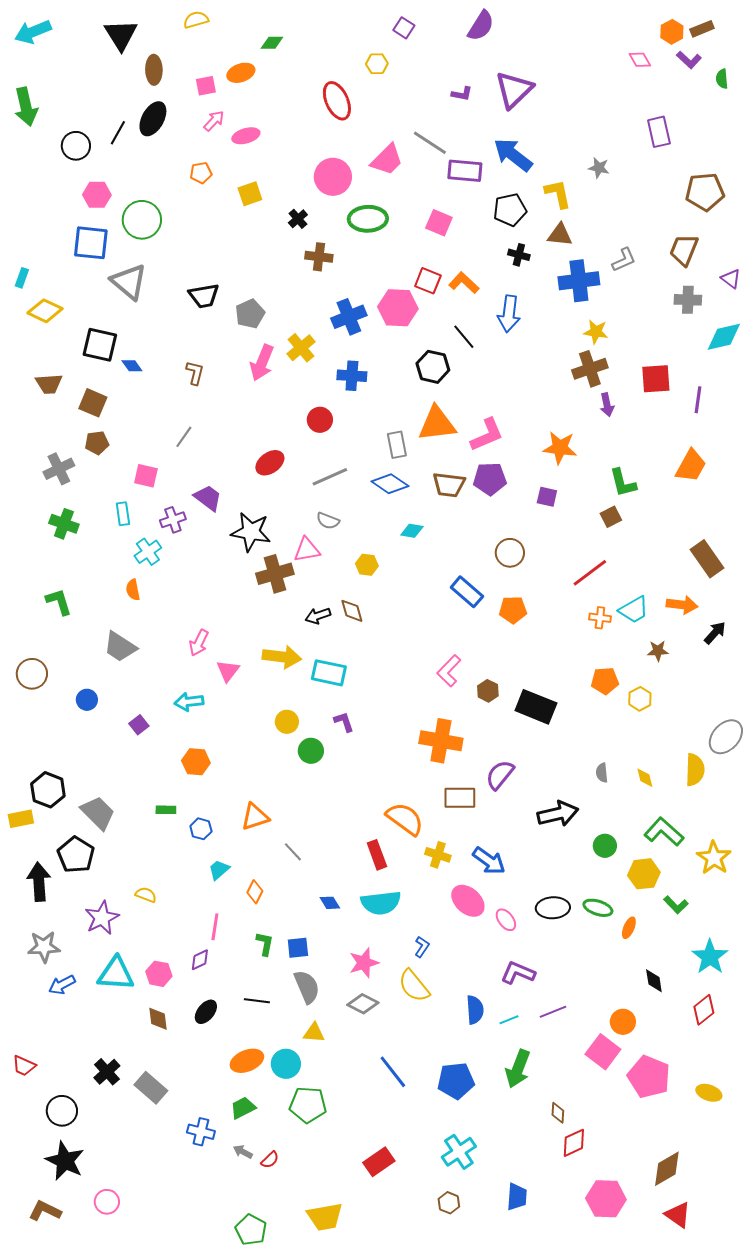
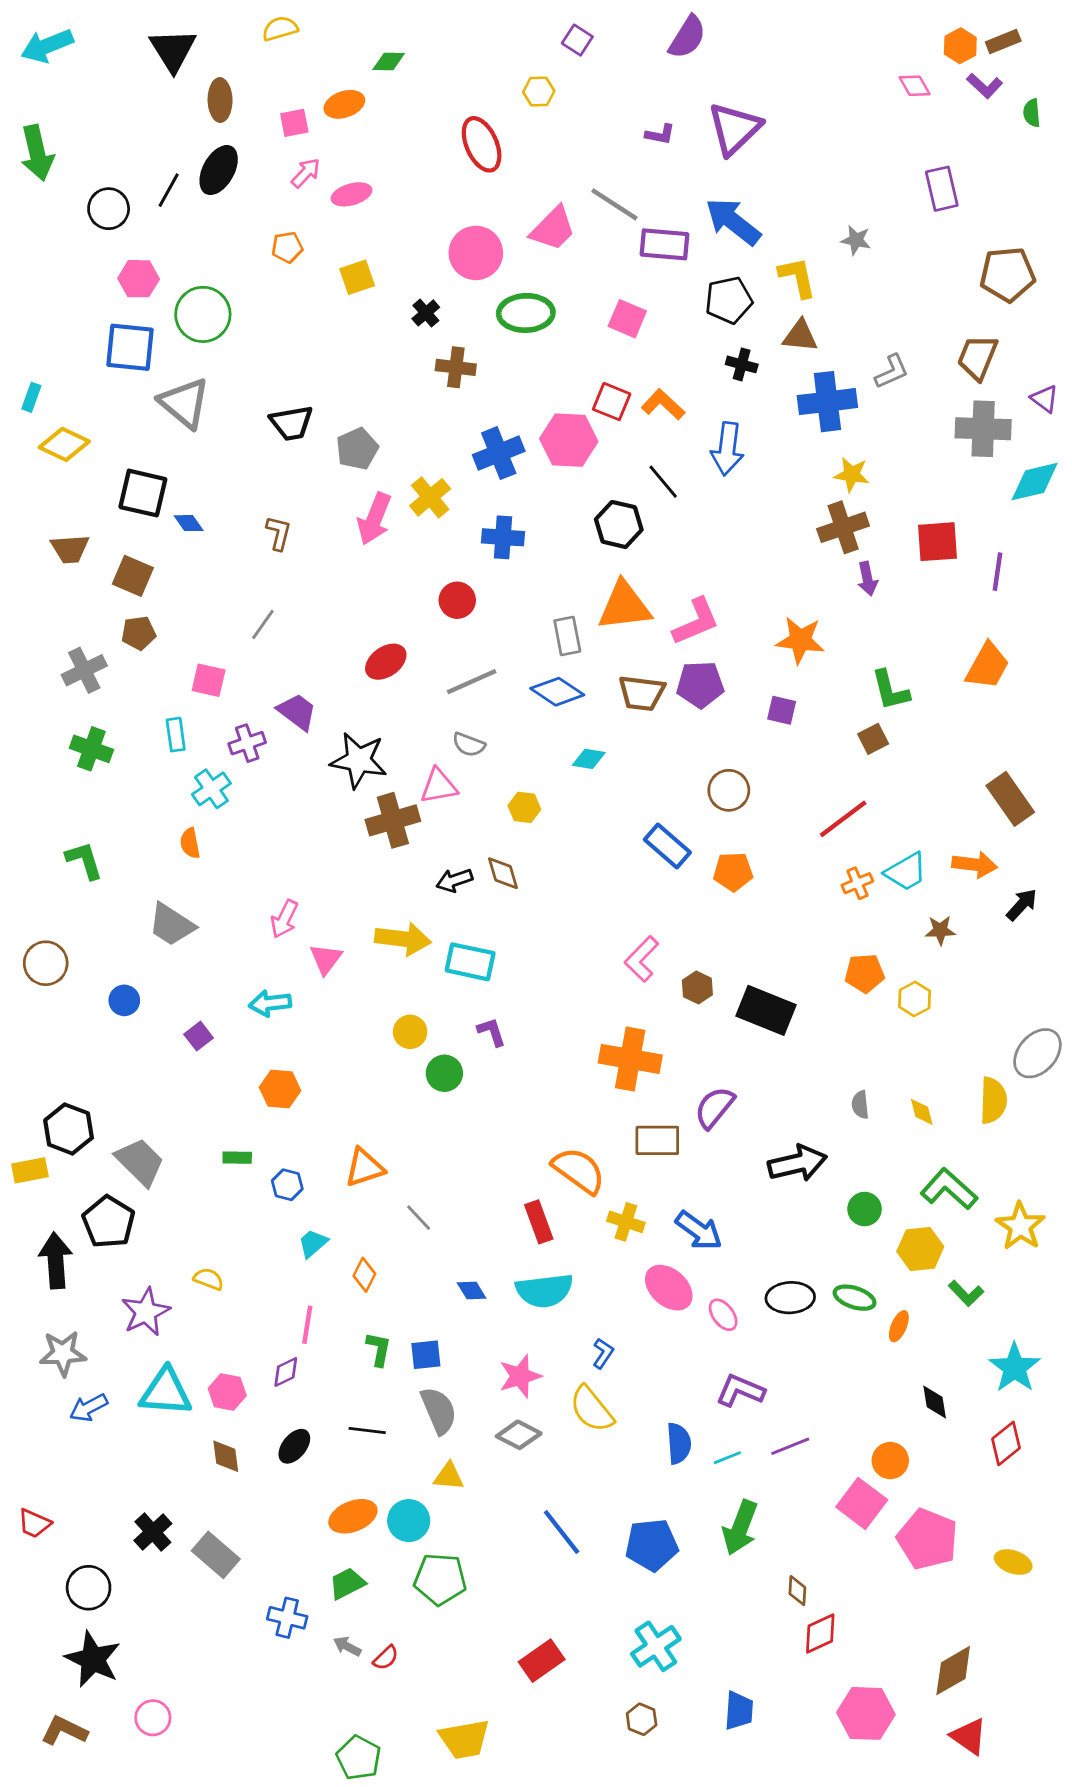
gray cross: (688, 300) -> (983, 429), size x1.4
orange cross: (600, 618) -> (857, 883), turned -30

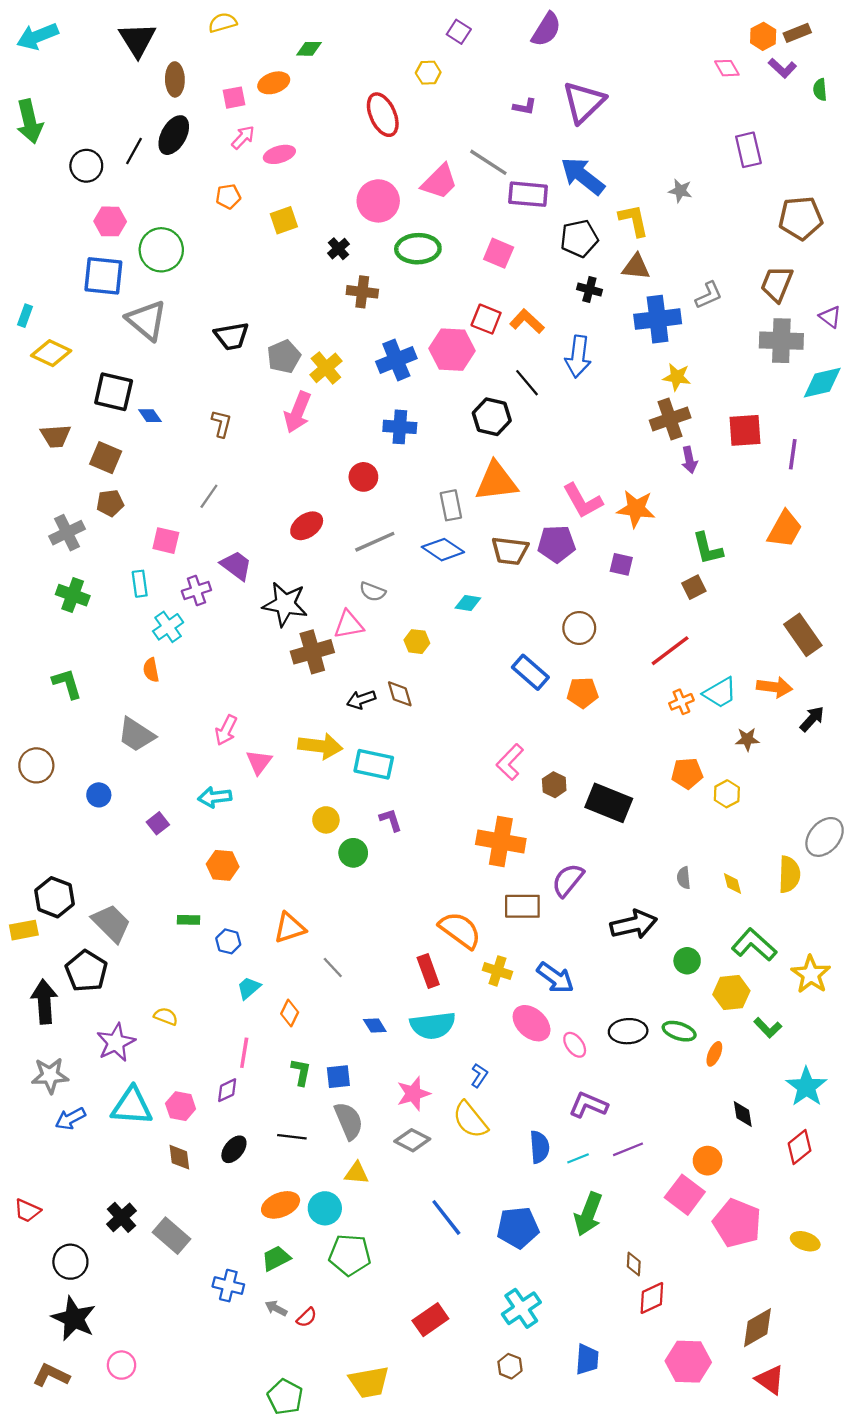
yellow cross: (430, 497) -> (326, 368), moved
pink L-shape: (696, 622) -> (583, 501), moved, turned 84

